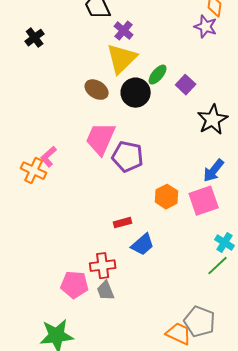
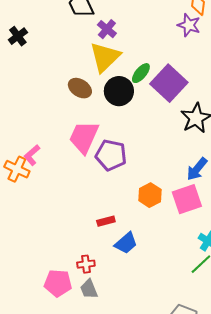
purple square: (186, 85) -> (169, 83), size x1.8
red cross: (103, 266) -> (86, 264), size x0.7

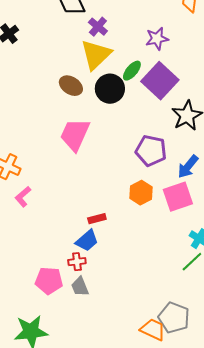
purple star: (189, 25) -> (157, 39), moved, turned -30
pink L-shape: (32, 155) -> (23, 197), moved
purple pentagon: (111, 155) -> (151, 151), moved
blue trapezoid: (126, 243) -> (87, 241), moved

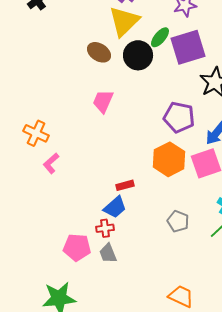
purple square: (160, 81) -> (188, 47), turned 30
pink trapezoid: (75, 135) -> (103, 101), size x0.7
orange hexagon: (141, 193) -> (169, 159), size x1.4
gray pentagon: (174, 318) -> (178, 221), moved, size x0.7

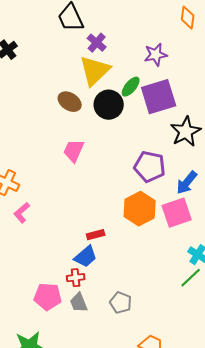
gray pentagon: (178, 221) -> (121, 303), moved

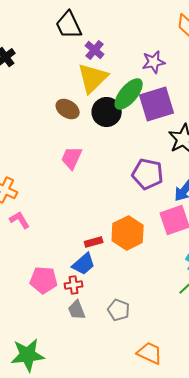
green ellipse: (131, 87) -> (129, 94), size x1.6
orange hexagon: (140, 209) -> (128, 233), moved
pink L-shape: (22, 213) -> (20, 220), turned 100
pink pentagon: (48, 297) -> (44, 280), moved

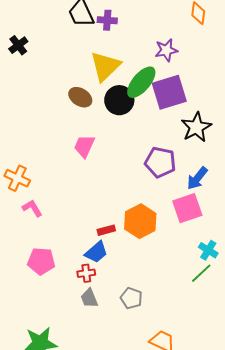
purple cross: (95, 50) -> (107, 20), moved, turned -36
pink pentagon: (44, 280) -> (41, 261), moved

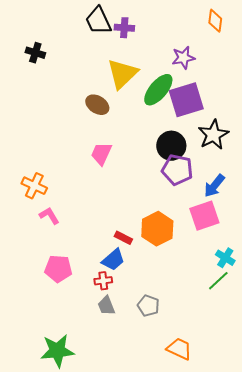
black cross: (18, 45) -> (35, 53), turned -36
black circle: (119, 100) -> (171, 146), moved
red rectangle: (106, 230) -> (123, 238), turned 42

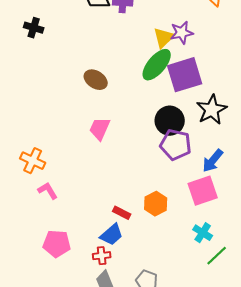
yellow triangle: (122, 74) -> (164, 38), moved, size x0.7
orange hexagon: (157, 229) -> (156, 204), size x0.7
cyan cross: (225, 258) -> (203, 233), moved

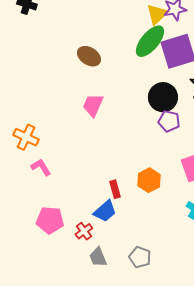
purple pentagon: (176, 145) -> (169, 121), size x0.7
red rectangle: (122, 213) -> (115, 189), turned 48
red cross: (102, 256) -> (84, 231), moved, turned -30

